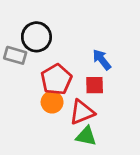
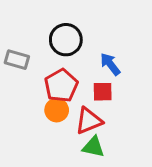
black circle: (36, 37) -> (66, 40), moved

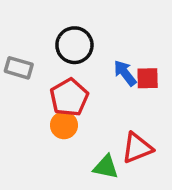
red square: (103, 92) -> (148, 78), moved
red triangle: (89, 121) -> (137, 148), moved

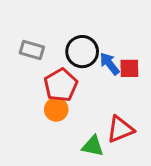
black circle: (74, 45) -> (82, 52), moved
gray rectangle: (19, 68) -> (32, 50), moved

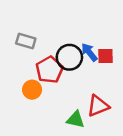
black circle: (82, 52) -> (69, 57), moved
orange circle: (56, 109) -> (32, 90), moved

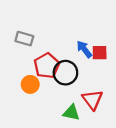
black circle: (69, 57) -> (65, 73), moved
red triangle: (98, 106) -> (92, 100), turned -45

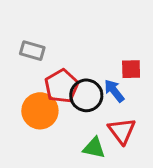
blue arrow: (84, 49) -> (114, 91), moved
orange circle: (30, 84) -> (40, 111), size x1.5

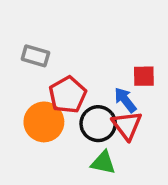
black circle: (86, 95) -> (98, 124), moved
red triangle: (122, 131) -> (127, 125), moved

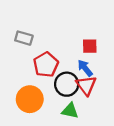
red square: (144, 76) -> (90, 46), moved
orange circle: (44, 122) -> (30, 99), moved

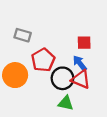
red triangle: (86, 85) -> (81, 79), turned -30
orange circle: (30, 99) -> (15, 75), moved

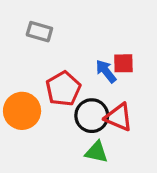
gray rectangle: (23, 35) -> (39, 32), moved
blue arrow: (80, 63) -> (106, 71), moved

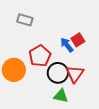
red square: (123, 63) -> (78, 40), turned -32
red triangle: (119, 117) -> (75, 74), turned 42

